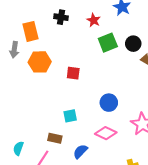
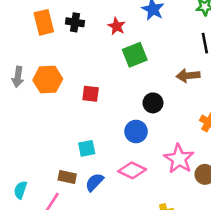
orange rectangle: (31, 31) -> (44, 22), moved
black circle: (133, 44) -> (153, 103), moved
gray arrow: (14, 50) -> (18, 77), moved
blue semicircle: (80, 151) -> (94, 182), moved

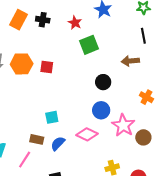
orange rectangle: (44, 22) -> (19, 20), turned 42
red square: (91, 94) -> (47, 67), moved
blue circle: (136, 131) -> (101, 110), moved

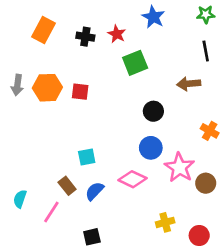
black cross: (43, 20) -> (85, 37), moved
brown rectangle: (37, 139) -> (67, 186), turned 40

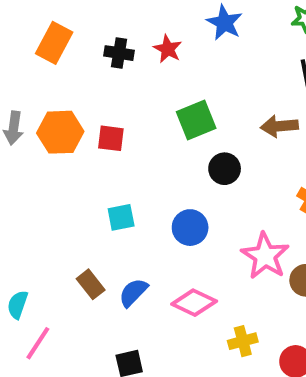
green square: (135, 63) -> (196, 120), moved
blue circle: (151, 148) -> (190, 228), moved
cyan square: (87, 157) -> (121, 217), moved
pink diamond: (132, 179) -> (194, 303), moved
pink line: (51, 212) -> (38, 343), moved

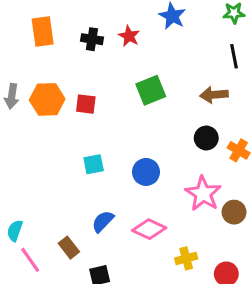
orange rectangle: (54, 43) -> (43, 31), turned -36
black circle: (225, 169) -> (206, 138), moved
brown rectangle: (91, 284) -> (69, 248), moved
pink line: (38, 343) -> (30, 260), turned -68

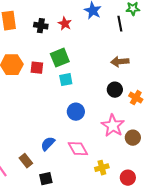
black line: (234, 56) -> (120, 24), moved
green square: (151, 90) -> (60, 58), moved
cyan square: (94, 164) -> (66, 80), moved
pink diamond: (149, 229) -> (78, 149), turned 35

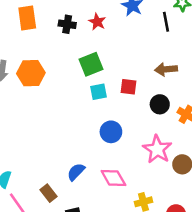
red square: (37, 68) -> (128, 87), moved

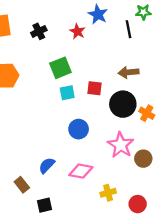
red star: (97, 22) -> (77, 31), moved
black cross: (67, 24) -> (39, 31), turned -35
black circle: (160, 104) -> (123, 104), size x1.5
pink diamond: (113, 178) -> (81, 171), turned -50

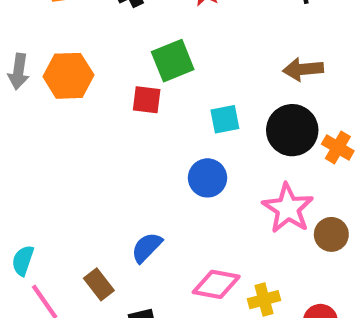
red square: (94, 88) -> (147, 100), moved
cyan square: (67, 93) -> (225, 119), moved
pink diamond: (81, 171) -> (216, 284), moved

